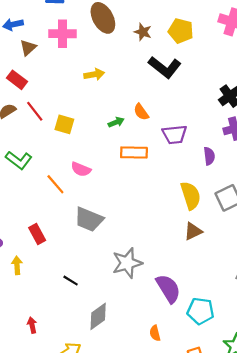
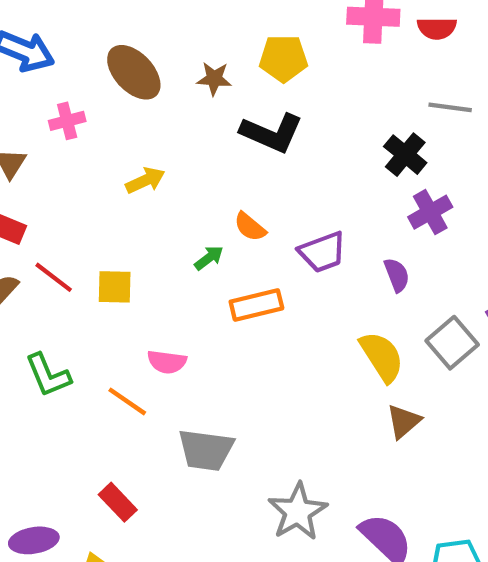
pink cross: (63, 34) -> (67, 121), size x0.7
green L-shape: (19, 160) -> (48, 375), turned 45

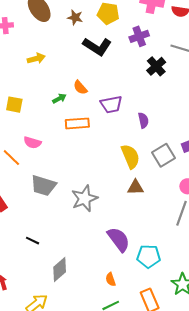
purple cross: (430, 212) -> (139, 36), moved
brown triangle: (404, 421) -> (135, 187), turned 30
gray star: (298, 512) -> (84, 198), moved

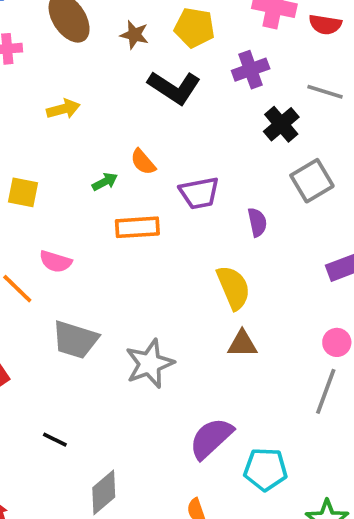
gray square: (163, 155) -> (312, 181), moved
purple semicircle: (119, 239) -> (211, 438), turned -96

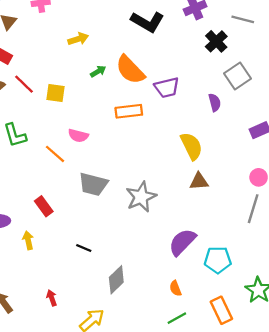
orange semicircle: (143, 162) -> (130, 70), size x1.8
green arrow: (105, 182) -> (98, 71), moved
purple semicircle: (257, 222) -> (215, 102), moved

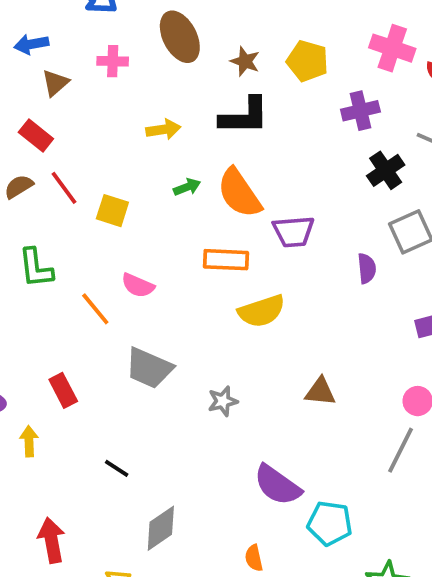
black L-shape: (147, 22) -> (244, 116), moved, turned -40
yellow semicircle: (191, 146) -> (262, 311), moved, turned 88
gray star: (141, 197) -> (223, 401), size x0.6
purple semicircle: (182, 242) -> (277, 485), turned -108
red arrow: (52, 298) -> (52, 540), size x1.6

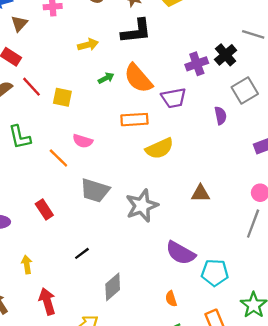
purple cross: (360, 111) -> (197, 64), moved
gray star: (223, 401) -> (142, 206), size x1.8
yellow arrow: (29, 441) -> (27, 264), moved
black line: (117, 468) -> (82, 253), turned -63

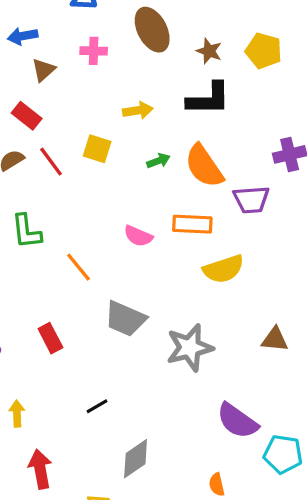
yellow square: (62, 97) -> (97, 149), moved
pink semicircle: (83, 141) -> (138, 236), moved

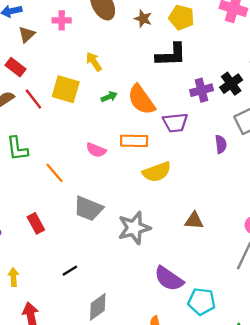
black L-shape: (209, 99) -> (171, 55), moved
yellow arrow: (138, 111) -> (94, 62), turned -114
yellow square: (97, 149) -> (66, 89), size x1.4

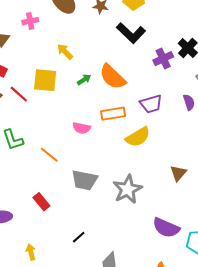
black L-shape: (171, 55) -> (131, 33), turned 56
purple trapezoid: (175, 123) -> (151, 104), moved
brown triangle: (194, 221) -> (178, 173), turned -42

